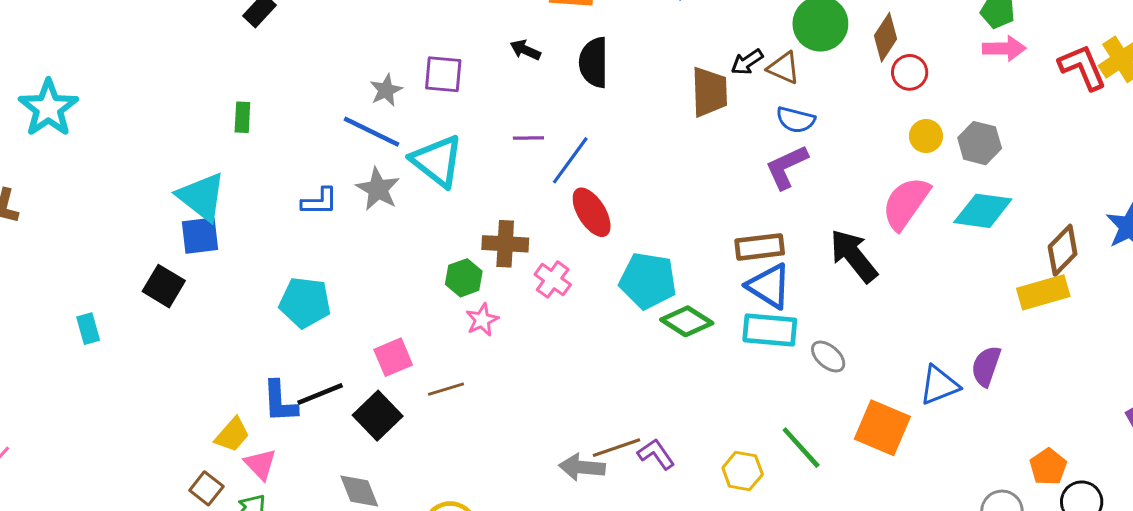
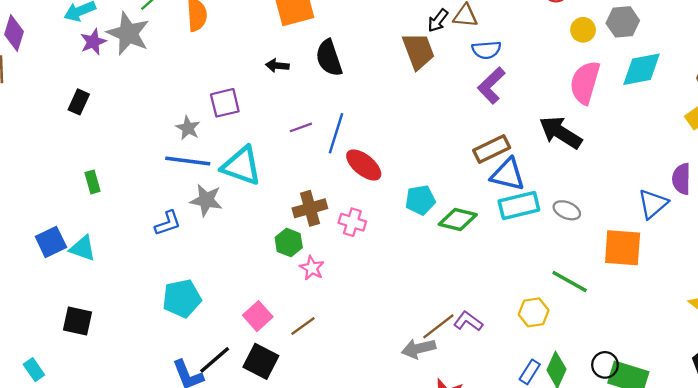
cyan triangle: (202, 197) -> (83, 248), size x0.7
blue square: (200, 236) -> (51, 242), moved
cyan pentagon: (648, 281) -> (420, 200), size x0.7

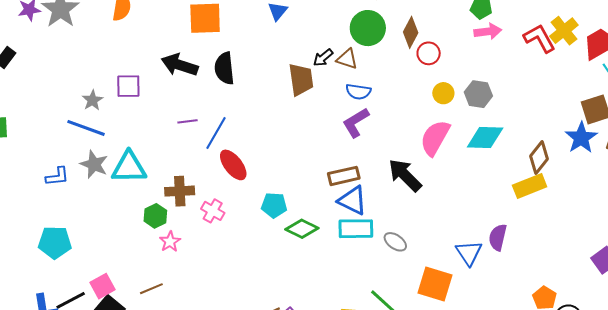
black arrow: (277, 66) -> (180, 65), size x1.8
cyan triangle: (242, 166) -> (129, 167), moved, turned -33
blue triangle: (653, 204) -> (469, 253), turned -36
pink square: (258, 316) -> (102, 286), moved

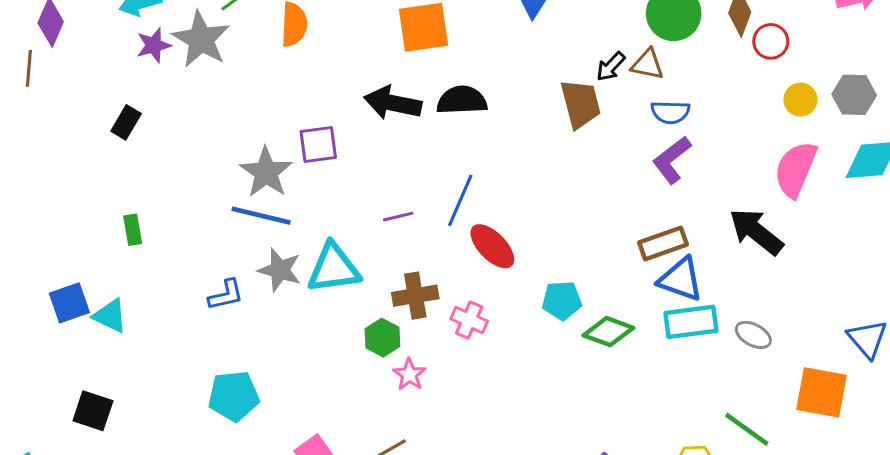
black semicircle: (224, 68) -> (462, 100), turned 100
gray star: (93, 100) -> (266, 172), size x1.6
purple line: (187, 121) -> (398, 217), moved

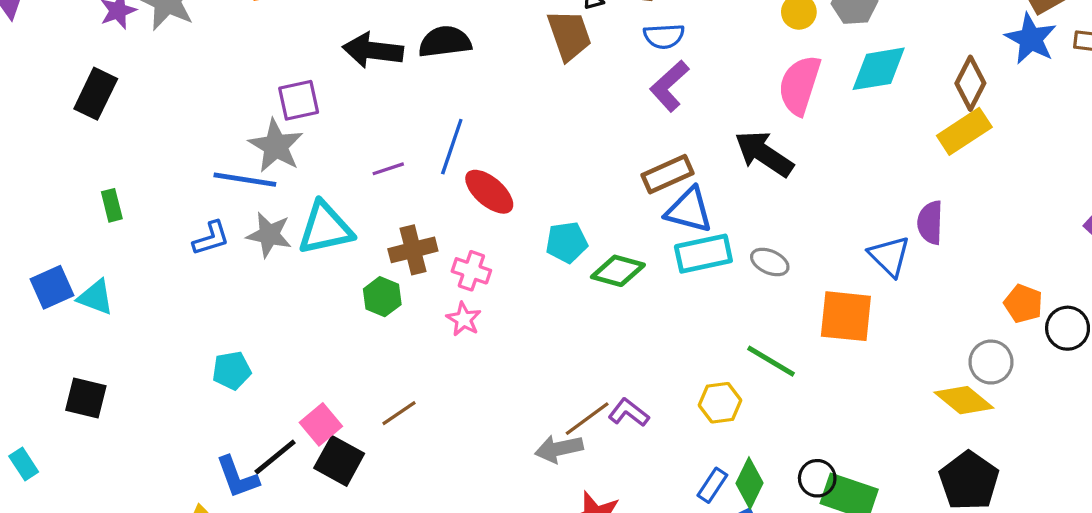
black rectangle: (126, 122) -> (96, 94), size x1.4
gray star: (266, 172) -> (276, 146), moved
blue L-shape: (226, 295) -> (211, 238), moved
pink star: (409, 374) -> (464, 319), moved
cyan pentagon: (234, 396) -> (232, 370), size x0.7

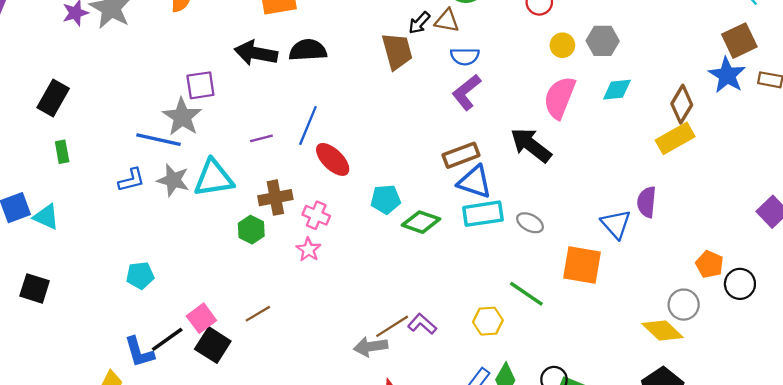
cyan diamond: (879, 69) -> (617, 90), size x0.7
black rectangle: (96, 94) -> (53, 98), moved

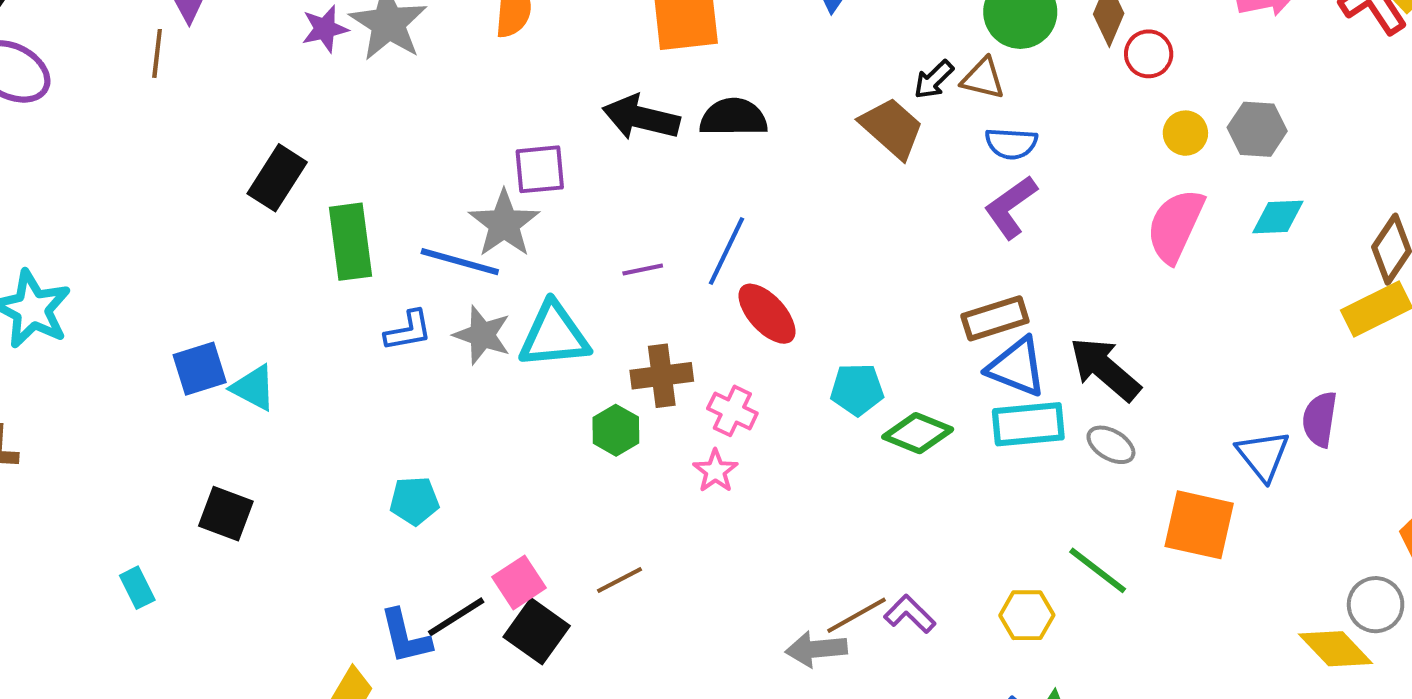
brown trapezoid: (397, 51) -> (892, 128), turned -36
black arrow: (531, 145) -> (1105, 369), moved
green rectangle: (62, 152) -> (351, 242), moved, size x1.8

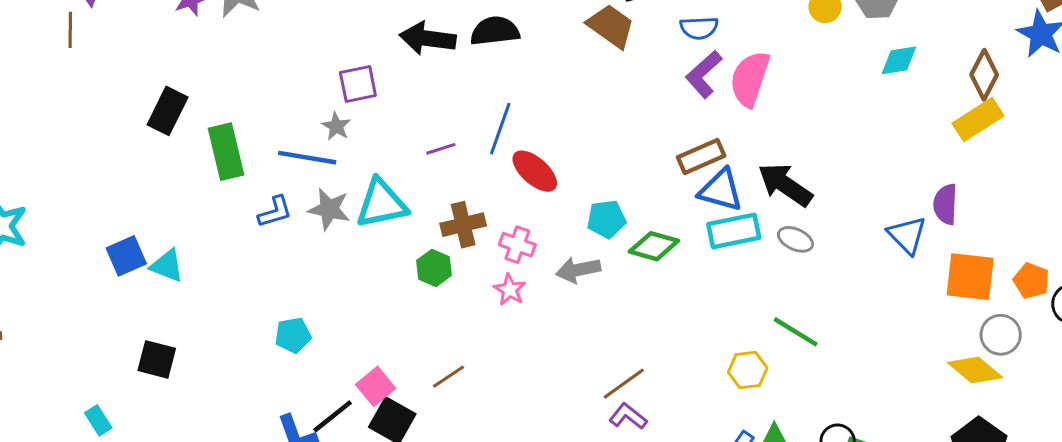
gray star: (504, 224) -> (336, 126), size x0.6
pink semicircle: (1175, 226) -> (750, 79), moved
orange square: (1199, 525) -> (970, 277), moved
purple L-shape: (910, 614) -> (628, 416), moved
gray arrow: (816, 649) -> (578, 270), moved

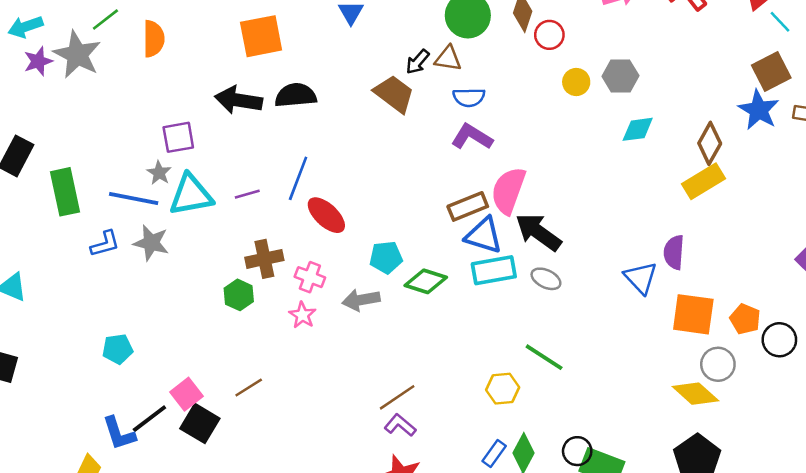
purple L-shape: (704, 74) -> (472, 137), turned 72
pink semicircle: (750, 79) -> (508, 191), moved
cyan triangle: (381, 204) -> (191, 195), moved

